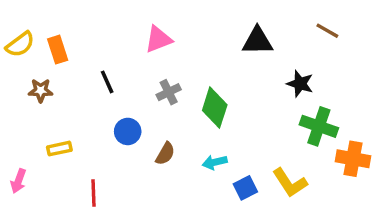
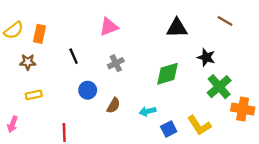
orange rectangle: (58, 50) -> (40, 34), turned 30
green diamond: (215, 108) -> (167, 74), moved, turned 56
green cross: (319, 126) -> (219, 87), turned 30
yellow rectangle: (59, 149) -> (34, 95), moved

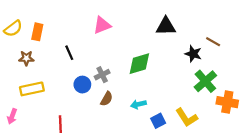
brown line: (225, 21) -> (213, 42), moved
gray cross: (116, 63) -> (102, 75), moved
green diamond: (167, 74) -> (139, 64), moved
yellow rectangle: (34, 95) -> (32, 89), size x1.5

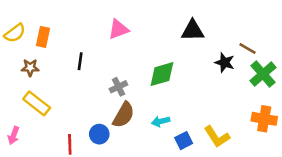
black line: (69, 53) -> (80, 61), turned 32
green cross: (205, 81) -> (263, 74), moved
blue circle: (82, 85) -> (99, 134), moved
yellow rectangle: (32, 89) -> (37, 103), turned 50
brown semicircle: (107, 99) -> (124, 115), size x1.5

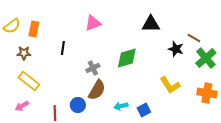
cyan arrow: (161, 121) -> (121, 106), moved
pink arrow: (14, 135) -> (22, 106), moved, turned 40
yellow L-shape: (217, 137) -> (170, 85), moved

